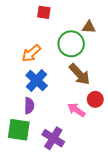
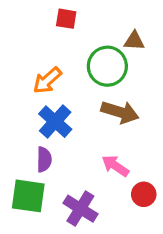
brown arrow: (80, 74) -> (120, 112), turned -30
red circle: (95, 99) -> (144, 194), moved

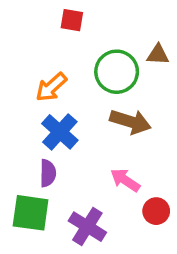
brown triangle: (134, 41) -> (158, 55), moved

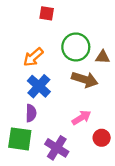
brown triangle: (158, 55) -> (103, 57), moved
pink arrow: (125, 180) -> (81, 118), turned 114

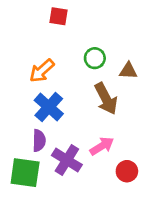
green circle: (76, 47) -> (95, 58), size x0.6
brown arrow: (85, 79) -> (106, 99), turned 45
purple cross: (57, 148) -> (67, 160), moved

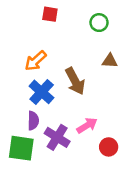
green circle: (95, 58) -> (99, 23), moved
brown arrow: (106, 99) -> (75, 81), moved

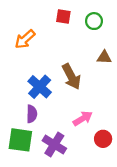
red square: (50, 14) -> (63, 17), moved
orange arrow: (36, 61) -> (25, 39), moved
purple cross: (57, 137) -> (54, 145), moved

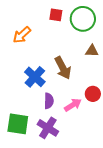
green circle: (94, 21) -> (83, 19), size x1.6
purple semicircle: (32, 114) -> (49, 101), moved
red circle: (103, 139) -> (93, 94), moved

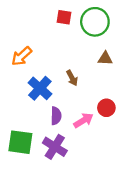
orange arrow: (22, 35) -> (22, 56), moved
brown arrow: (63, 68) -> (72, 78), size x0.6

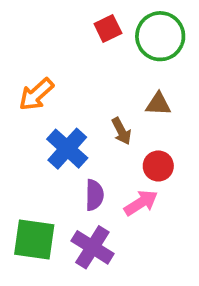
red square: (64, 17) -> (108, 28), turned -35
brown triangle: (105, 58) -> (158, 104), moved
red circle: (106, 108) -> (158, 166), moved

